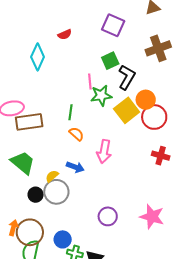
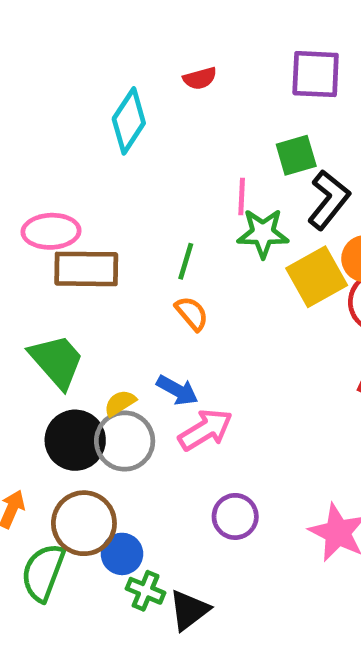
purple square: (113, 25) -> (316, 74), turned -30
pink arrow: (104, 152) -> (205, 430), moved, turned -140
black circle: (36, 195) -> (75, 440), size x1.6
brown circle: (30, 232) -> (84, 523), moved

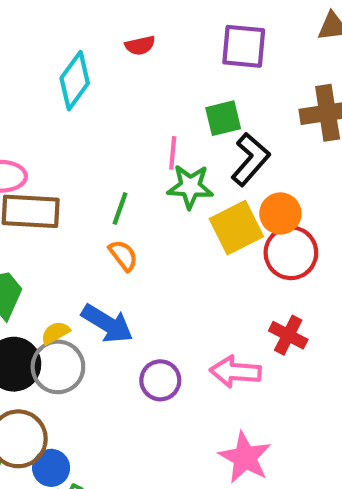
blue arrow: (177, 390) -> (107, 324), size x1.4
pink arrow: (205, 430) -> (235, 372), moved, turned -147
purple circle: (235, 516) -> (160, 380), moved

